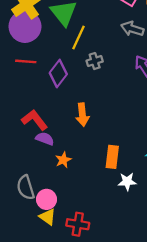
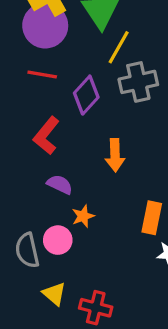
gray cross: (95, 61) -> (138, 82), size x1.6
red L-shape: (34, 120) -> (46, 136), moved, turned -108
pink circle: (46, 199) -> (58, 240), moved

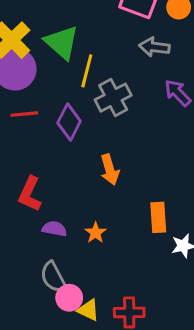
red L-shape: (46, 136) -> (30, 194), moved
purple semicircle: (60, 184) -> (54, 229), moved
pink circle: (58, 240) -> (69, 298), moved

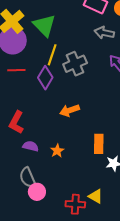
yellow line: (87, 71) -> (52, 55), moved
orange arrow: (110, 170) -> (69, 110), turned 84
yellow triangle: (88, 310) -> (96, 196), moved

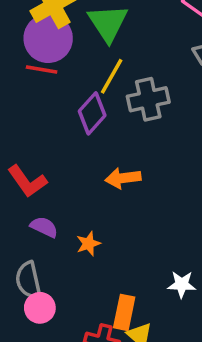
red line: (16, 70) -> (42, 70), moved
red L-shape: (16, 122) -> (27, 181), turned -75
orange rectangle: (99, 144) -> (124, 312), moved

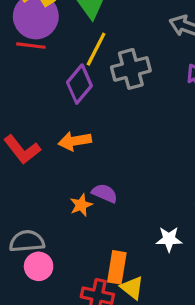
orange arrow: (123, 178) -> (75, 141), moved
purple semicircle: (44, 227) -> (105, 193), moved
gray semicircle: (28, 280) -> (27, 241), turned 100

